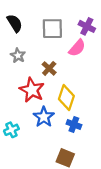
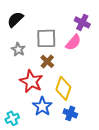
black semicircle: (15, 23) -> (15, 19), turned -102
gray square: (52, 29) -> (46, 38), moved

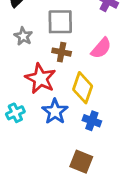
pink semicircle: (73, 42) -> (101, 48), moved
brown cross: (47, 61) -> (62, 52), turned -32
cyan cross: (12, 118) -> (15, 113), moved

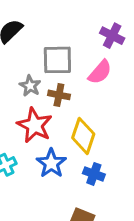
gray star: (23, 36) -> (30, 86), moved
pink semicircle: (101, 48) -> (100, 72), moved

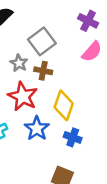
gray square: (57, 60) -> (42, 41), turned -36
pink semicircle: (100, 72) -> (92, 52), moved

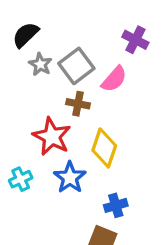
pink semicircle: (92, 52) -> (114, 79), moved
gray star: (19, 63) -> (40, 64), moved
blue cross: (73, 137) -> (116, 205), moved, turned -36

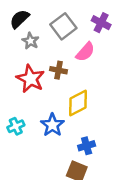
gray square: (76, 66) -> (63, 26), moved
red star: (52, 137) -> (30, 79), moved
yellow diamond: (104, 148) -> (78, 103), turned 44

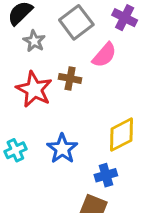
yellow diamond: (78, 103) -> (122, 135), moved

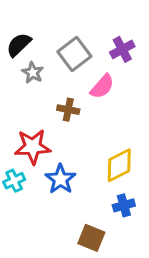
purple cross: (125, 18) -> (122, 49), turned 35
red star: (34, 89) -> (33, 147), moved, turned -30
blue cross: (106, 175) -> (124, 205), moved

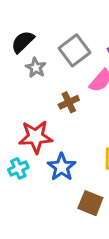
brown cross: (68, 110) -> (69, 102), turned -36
brown square: (91, 238) -> (90, 203), moved

